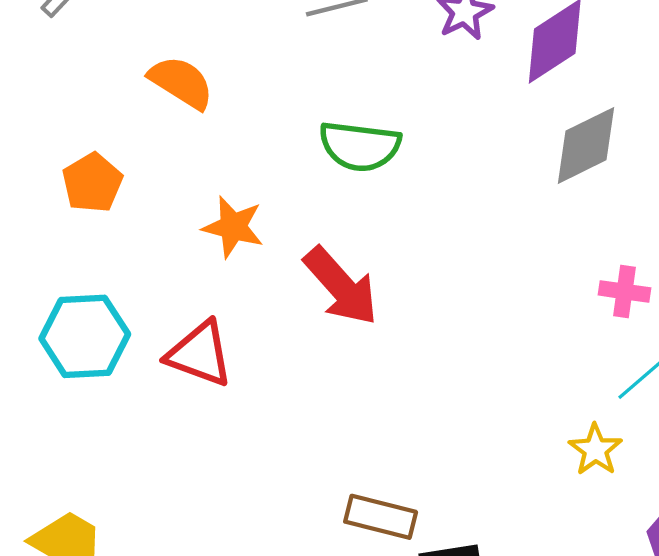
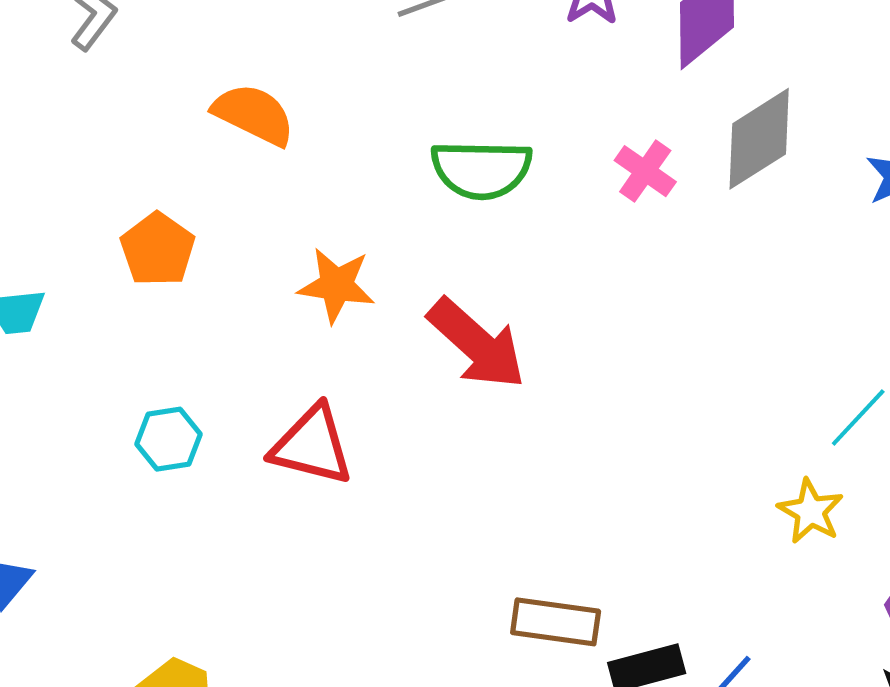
pink cross: (624, 291) -> (645, 171), moved, turned 33
cyan hexagon: (85, 336) -> (168, 439), size x0.6

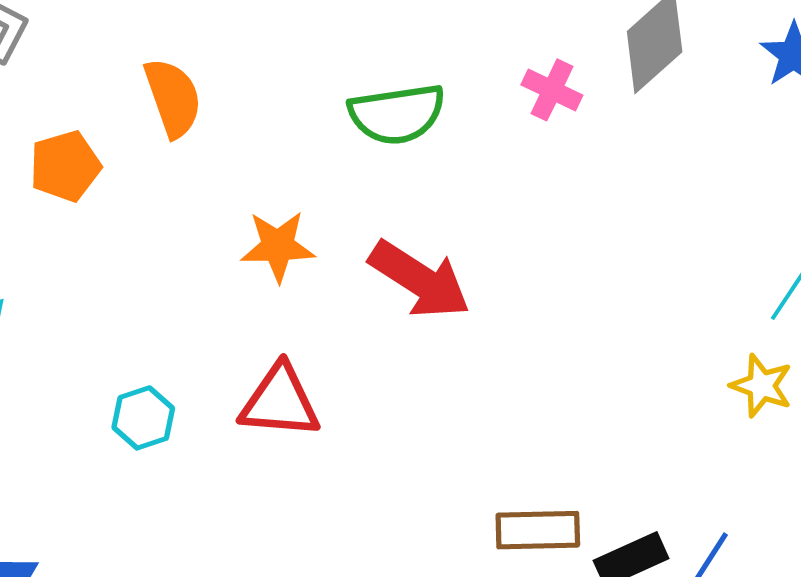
orange semicircle: (254, 114) -> (173, 98), turned 54
orange pentagon: (158, 249) -> (65, 166), moved, turned 30

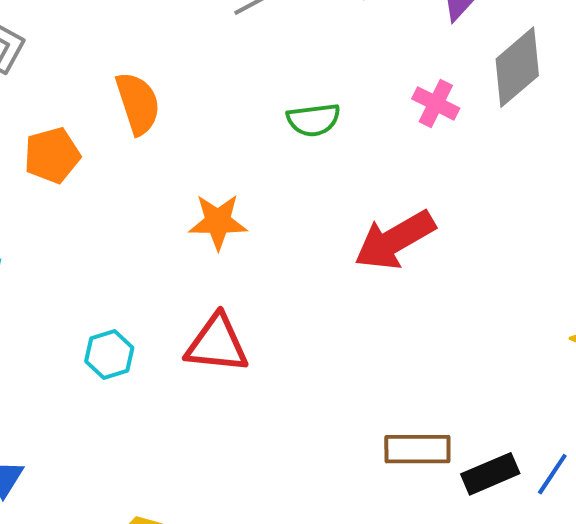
green semicircle: (397, 114) -> (314, 120), size x0.7
red arrow: (420, 280) -> (395, 240), moved, turned 116

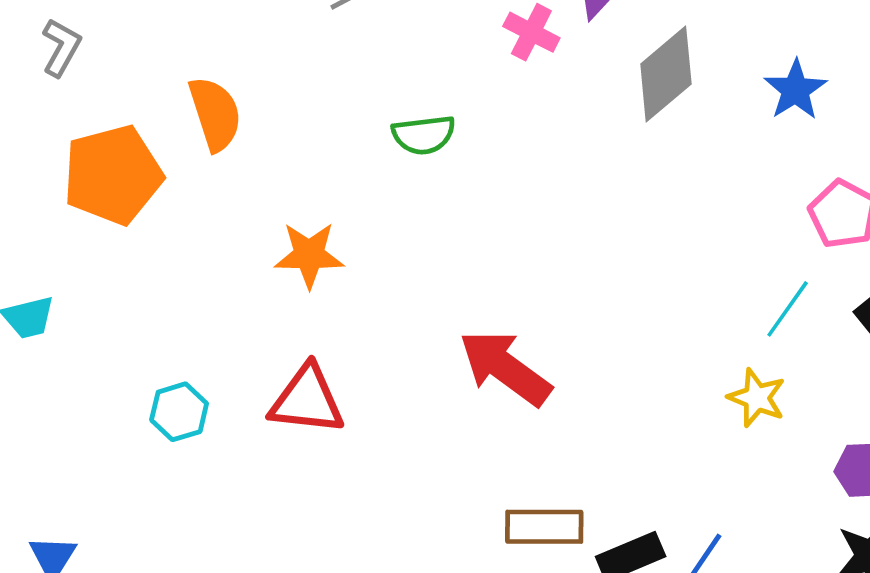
pink cross: (436, 103) -> (531, 32), moved
orange pentagon: (52, 155) -> (113, 175), size x1.5
red arrow: (395, 240) -> (505, 368), moved, turned 66

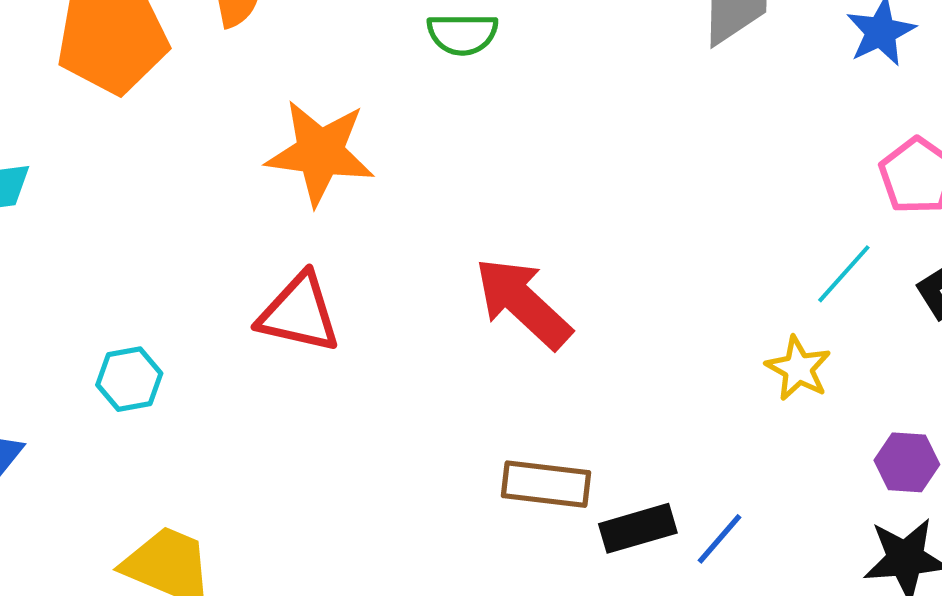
orange star: (309, 255) -> (320, 153), size x1.4
cyan hexagon: (179, 412) -> (129, 379), moved

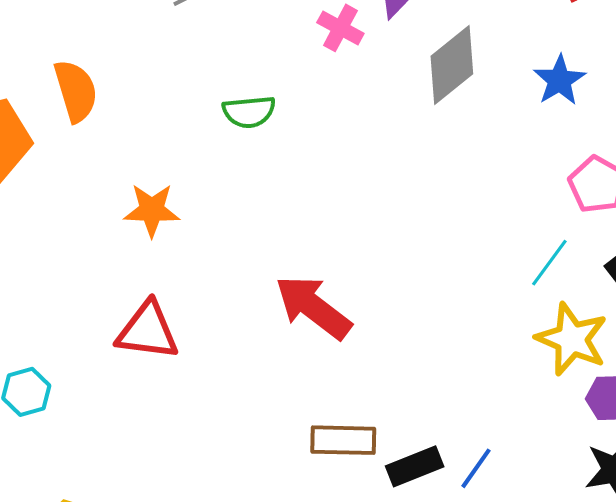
orange star: (320, 153) -> (152, 210), size x0.7
yellow star: (798, 368) -> (572, 339), moved, size x1.5

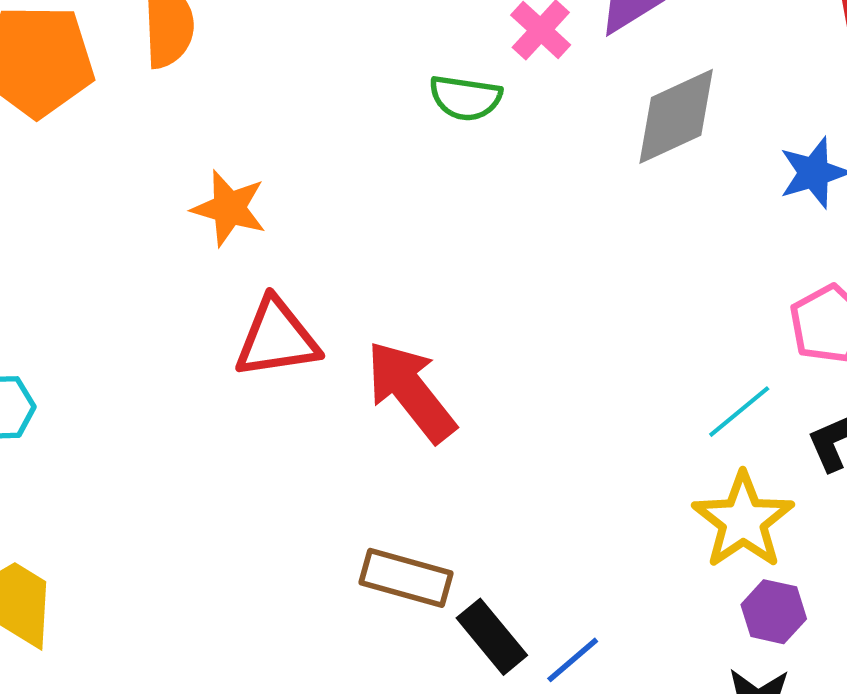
green semicircle: (249, 112) -> (465, 98), moved
red triangle: (148, 331) -> (277, 338), moved, turned -30
black rectangle: (415, 466) -> (492, 637), turned 58

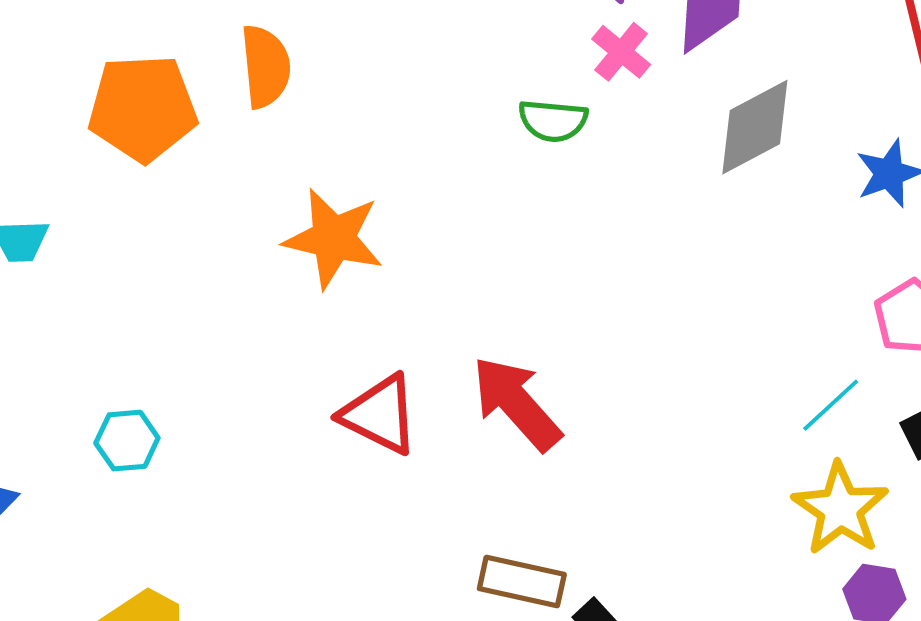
orange star: (229, 208) -> (333, 238), size x1.4
red triangle: (277, 338) -> (380, 415), moved, turned 38

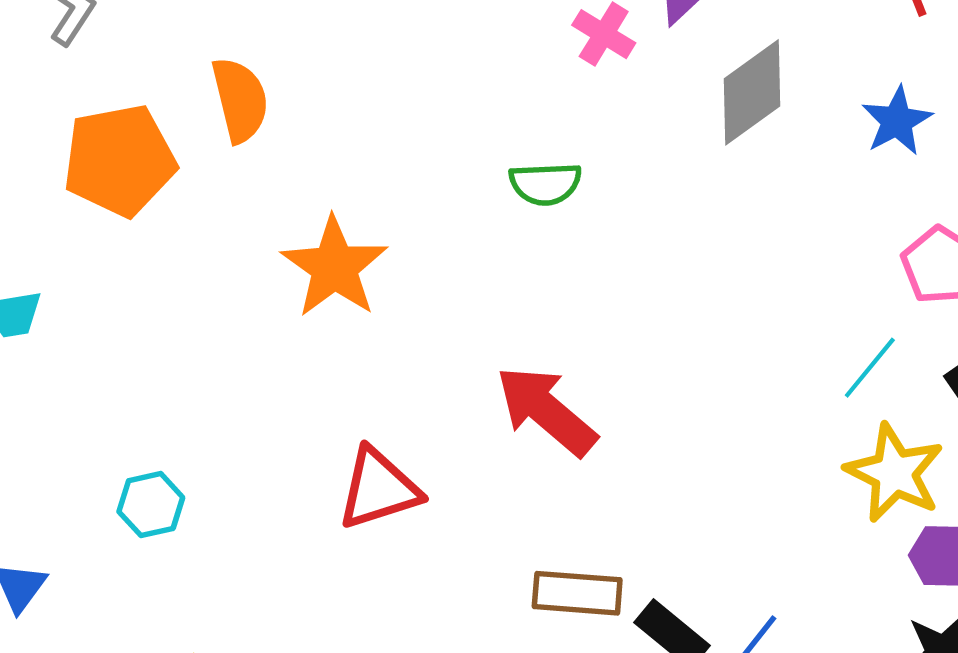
green semicircle: (553, 121) -> (545, 184), moved
orange star: (333, 238) -> (334, 267), turned 30
red triangle: (380, 415) -> (379, 489), moved, turned -36

